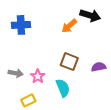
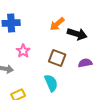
black arrow: (90, 15) -> (77, 34), moved
pink star: (38, 76) -> (23, 51), moved

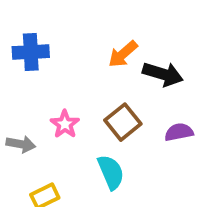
pink star: (23, 51) -> (65, 124), moved
brown square: (57, 58) -> (123, 122), turned 30

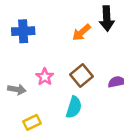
black arrow: (163, 74) -> (107, 19), moved, turned 70
cyan semicircle: (111, 172) -> (74, 107), turned 40

